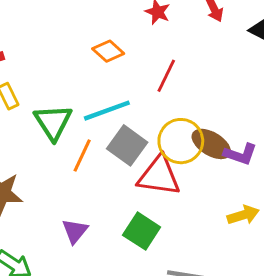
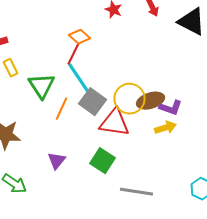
red line: (166, 76) -> (74, 54), moved
cyan line: (107, 111) -> (78, 78), turned 76
brown ellipse: (211, 144) -> (150, 101), turned -48
yellow arrow: (243, 215) -> (166, 128), moved

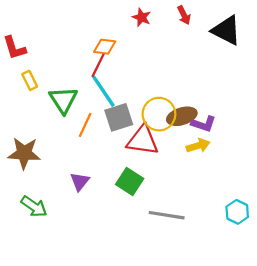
orange diamond: (80, 37) -> (105, 47), turned -35
gray square: (92, 102) -> (119, 117), turned 36

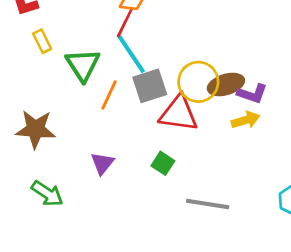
green square: (130, 181) -> (163, 163), size x0.7

